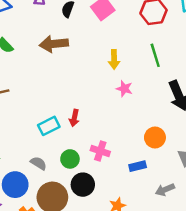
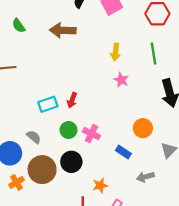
green circle: (70, 159) -> (68, 130), moved
blue rectangle: (138, 166) -> (123, 152), turned 40

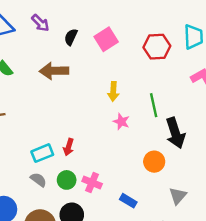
green line: (153, 53) -> (154, 105), moved
orange circle: (143, 128) -> (154, 162), moved
gray semicircle: (34, 137) -> (38, 180), moved

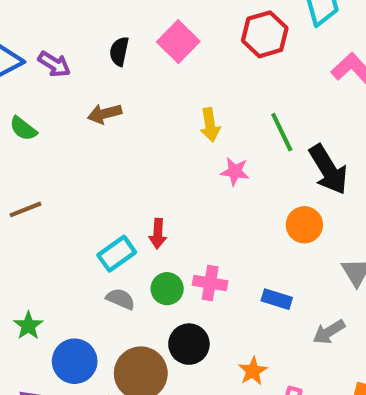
purple arrow: (40, 23) -> (54, 64), moved
brown arrow: (54, 71) -> (105, 114), size x0.7

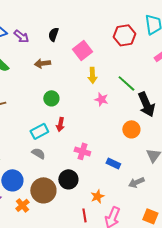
pink square: (178, 42) -> (82, 50), moved
green line: (282, 132) -> (126, 83), turned -30
green circle: (167, 289) -> (51, 98), moved

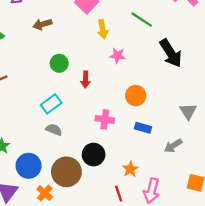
green line: (126, 83) -> (142, 20), moved
red arrow: (60, 124) -> (85, 80), moved
orange circle: (131, 129) -> (136, 96), moved

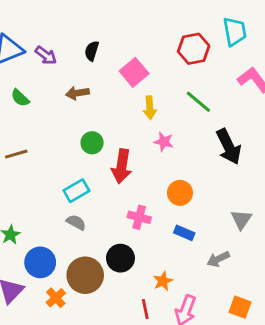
red arrow: (85, 80) -> (122, 166), size x1.6

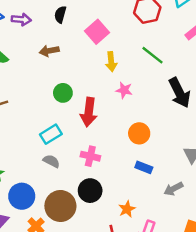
purple arrow: (46, 55) -> (21, 19), turned -30
pink cross: (139, 217) -> (90, 156), moved

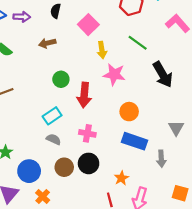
pink star: (124, 90) -> (114, 74), size x1.5
blue rectangle: (144, 167) -> (135, 141), size x1.6
gray arrow: (173, 189) -> (161, 159), turned -63
brown circle: (60, 206) -> (64, 167), moved, size x0.7

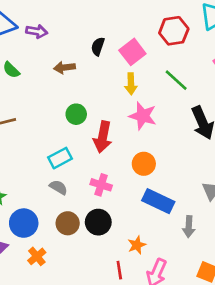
black semicircle: (56, 11) -> (98, 46), moved
pink square: (88, 25) -> (132, 52), moved
orange circle: (129, 112) -> (144, 164), moved

